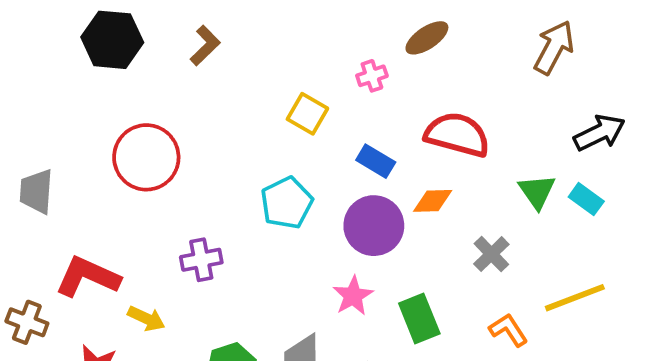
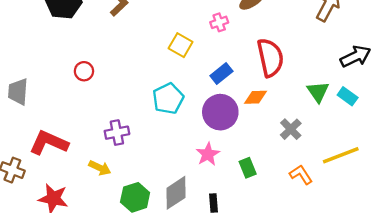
red semicircle: (457, 135) -> (270, 58), turned 63
red circle: (146, 157) -> (84, 71), size x0.5
blue rectangle: (376, 161) -> (221, 73), turned -70
yellow arrow: (146, 319) -> (100, 168), moved
green rectangle: (419, 319) -> (248, 168), size x0.7

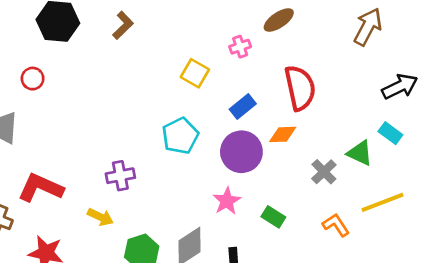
red circle: (84, 71) -> (33, 79), moved
green triangle: (318, 92) -> (360, 153), moved, turned -30
green rectangle: (248, 168) -> (273, 217), turned -36

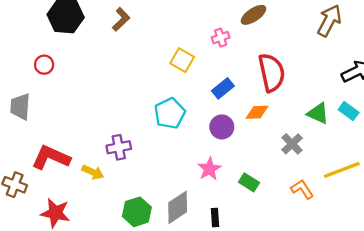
purple circle: (241, 152) -> (222, 127), size x0.7
green triangle: (360, 153) -> (318, 113), moved
yellow arrow: (100, 217) -> (93, 172), moved

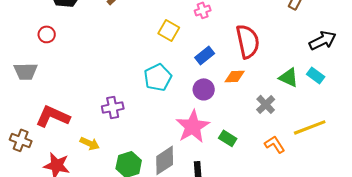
gray trapezoid: (20, 107) -> (26, 71), turned -95
pink star: (209, 169) -> (193, 126), size x1.6
yellow arrow: (93, 172) -> (90, 143), moved

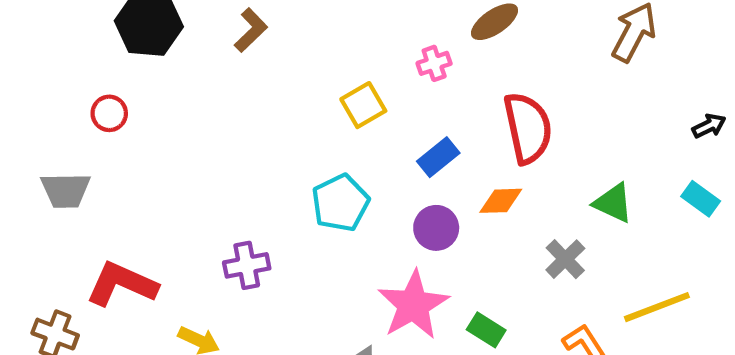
yellow square: (169, 30) -> (363, 105), turned 30
black arrow: (323, 40) -> (709, 126), moved, size x0.6
cyan rectangle: (316, 75) -> (701, 199), moved

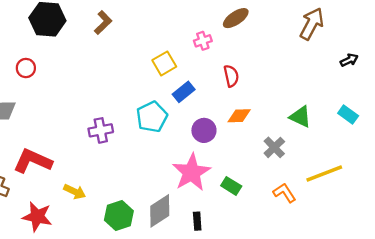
black arrow: (709, 126) -> (349, 60), moved
red semicircle: (528, 128) -> (231, 76), moved, size x0.6
blue rectangle: (438, 157) -> (184, 92), moved
purple cross: (247, 265) -> (101, 130), moved

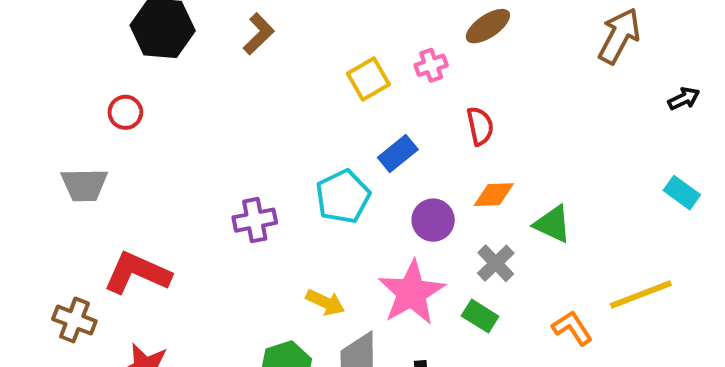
yellow square: (164, 63) -> (368, 79), moved
green triangle: (300, 117) -> (553, 224), moved
gray cross: (274, 147) -> (496, 263), moved
yellow arrow: (75, 192) -> (325, 302), moved

